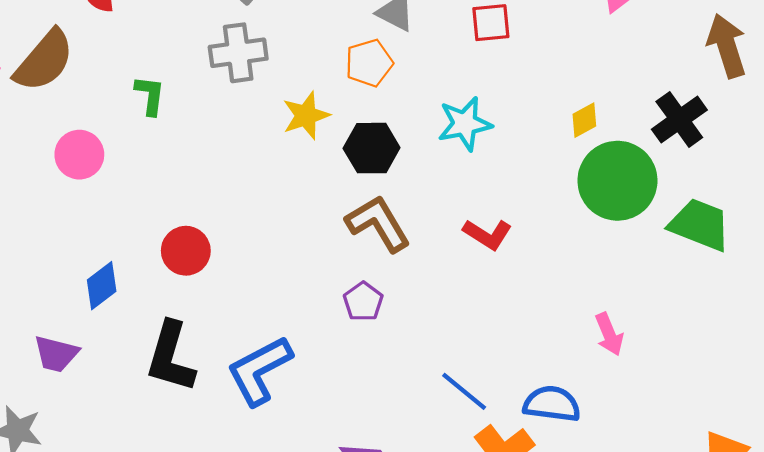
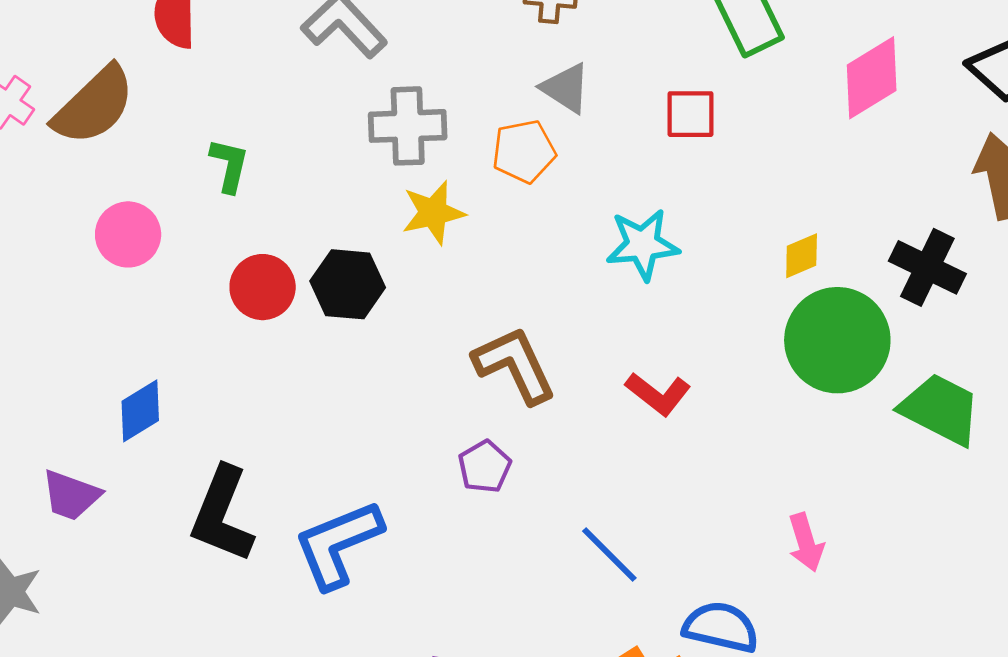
gray cross: (238, 53) -> (408, 126), moved
black cross: (679, 120) -> (927, 267), turned -34
black hexagon: (372, 148) -> (348, 284), moved
red circle: (186, 251) -> (263, 287), moved
blue line: (464, 391) -> (609, 555), moved

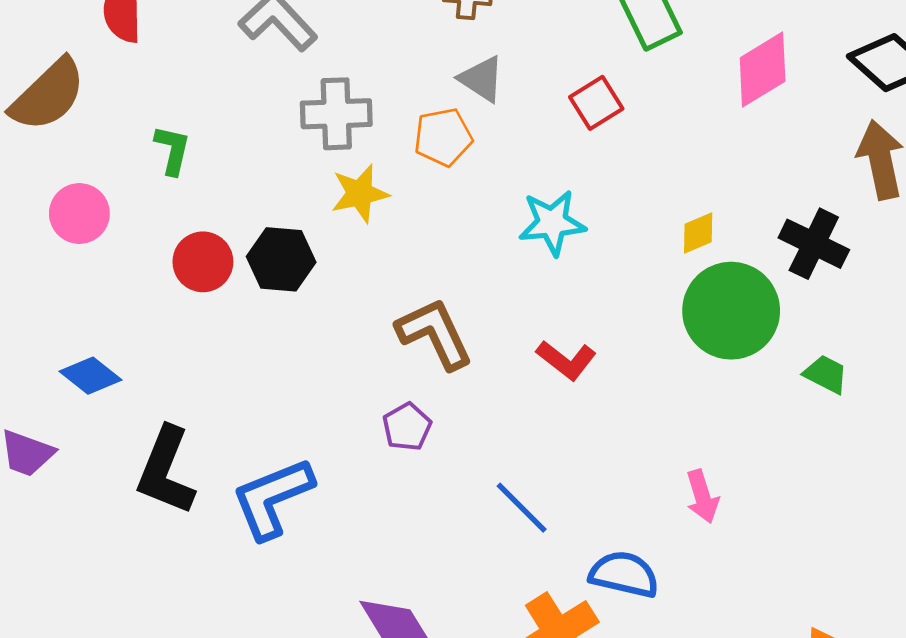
red square: (691, 114) -> (596, 103), turned -32
green trapezoid: (940, 409) -> (826, 374), size x0.6
blue diamond: (140, 411) -> (91, 376), turned 70

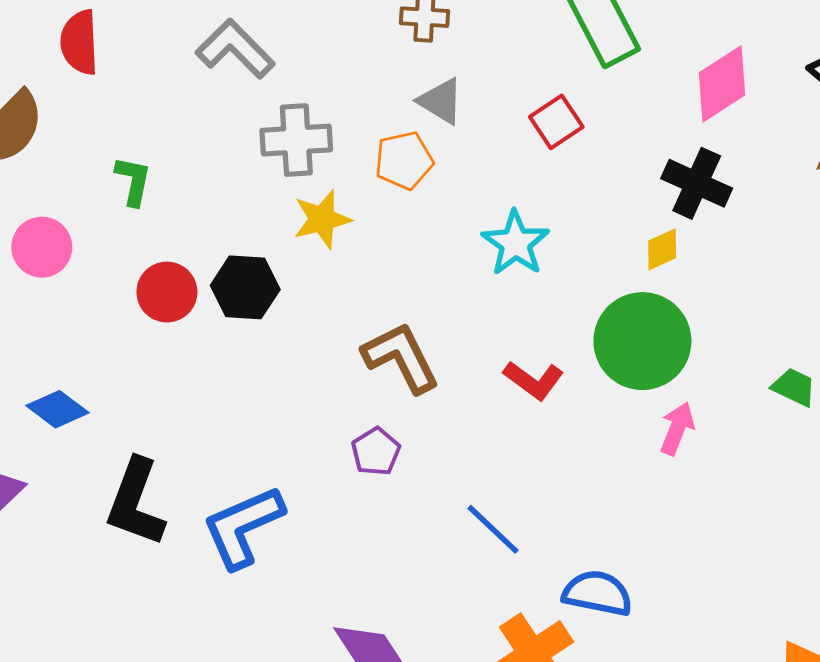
cyan star: (552, 223) -> (516, 243), turned -30
black cross: (814, 244) -> (697, 183), moved
green circle: (731, 311) -> (642, 341), moved
pink arrow: (702, 496) -> (677, 429), moved, turned -140

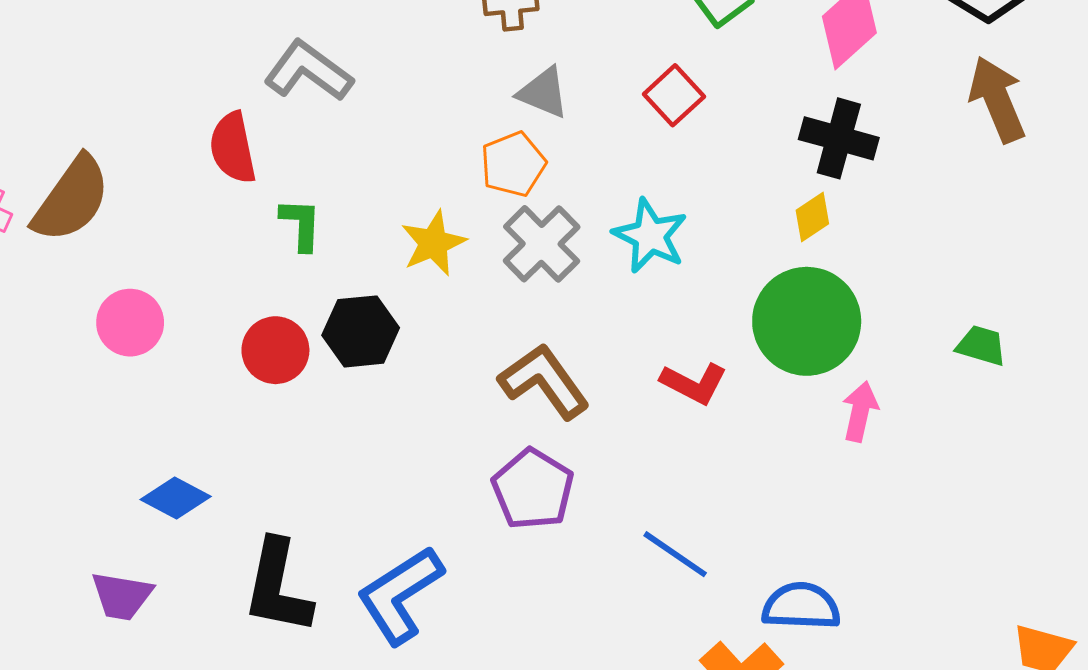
red semicircle: (79, 42) -> (233, 148), moved
gray cross: (296, 140) -> (542, 244), moved, turned -32
green L-shape: (133, 181) -> (301, 224), moved
purple pentagon: (376, 452) -> (533, 489), size x1.5

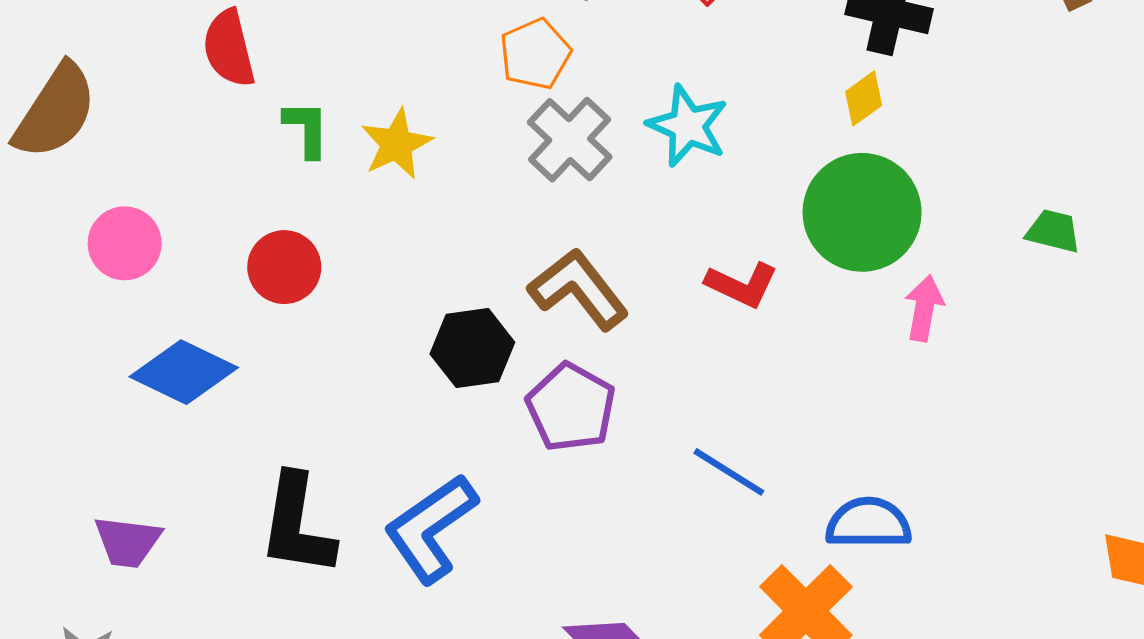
yellow star: (433, 243) -> (397, 144), moved
black hexagon: (361, 331) -> (472, 348), moved
blue diamond: (176, 498) -> (184, 372), moved, size x1.4

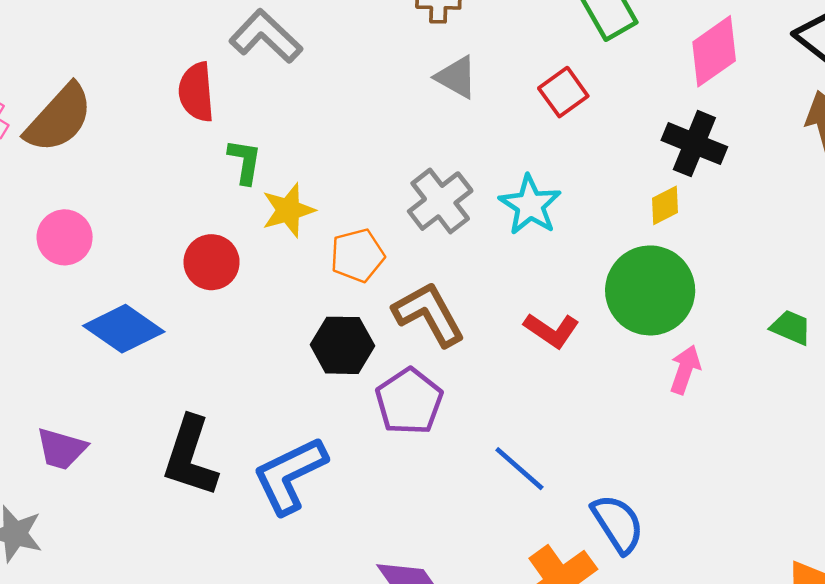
orange pentagon: (535, 54) -> (357, 255), moved
yellow star: (397, 144) -> (288, 210), moved
pink circle: (125, 243) -> (65, 237), moved
blue semicircle: (868, 523) -> (618, 524), turned 48

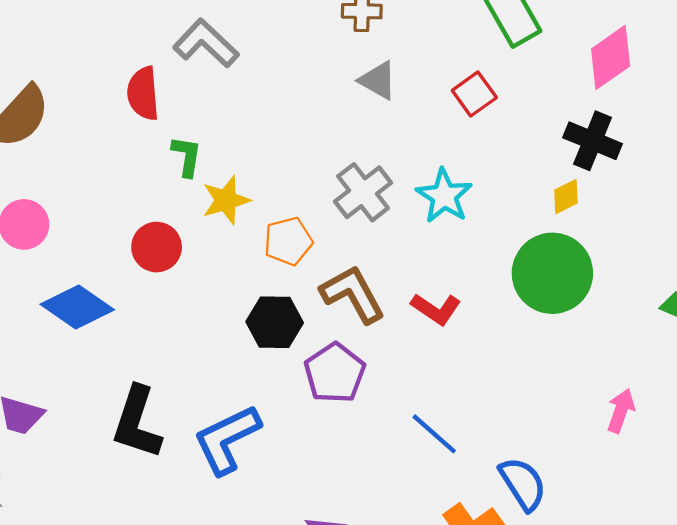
red L-shape: (552, 330) -> (436, 309), moved
pink arrow: (685, 370) -> (621, 411), moved

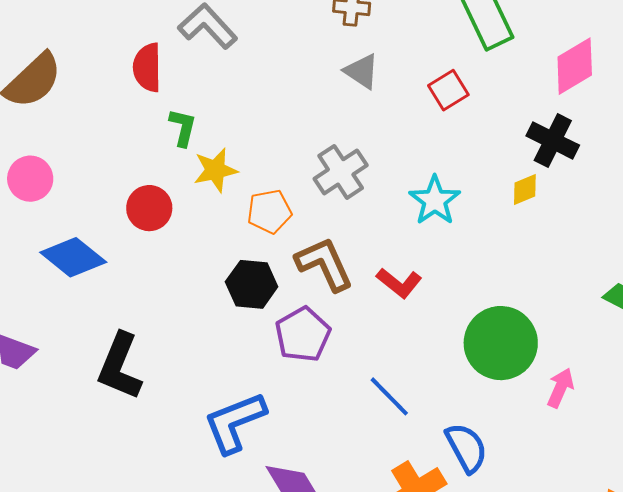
cyan star: (444, 196) -> (435, 200), moved
green circle: (552, 273) -> (501, 343), moved
blue L-shape: (227, 439) -> (235, 422), moved

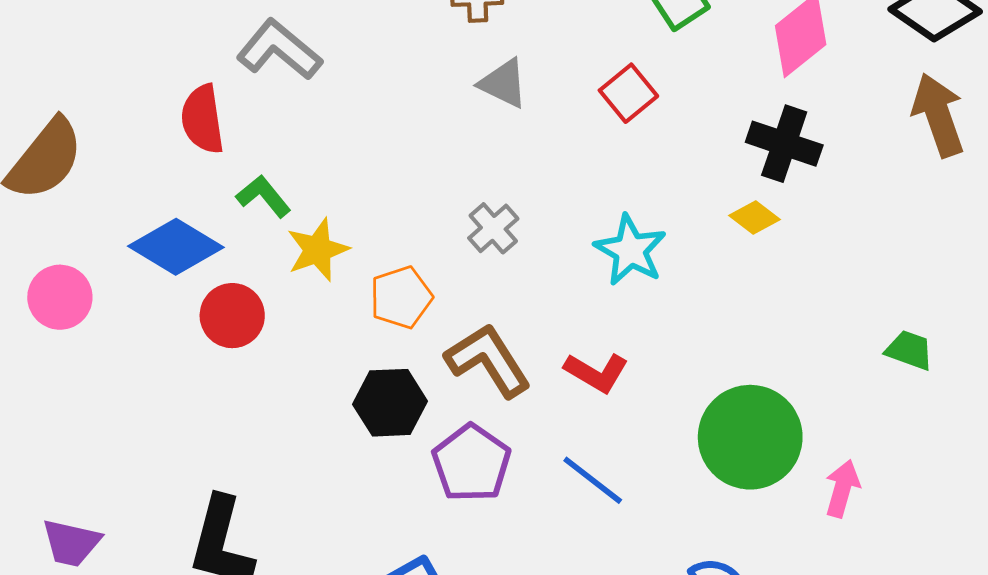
green L-shape: (183, 127) -> (264, 196), turned -45
gray cross: (341, 172) -> (493, 228), size x0.7
yellow diamond: (525, 189) -> (754, 218), turned 68
blue diamond: (73, 257) -> (176, 247), moved
blue line: (389, 396) -> (593, 480), moved

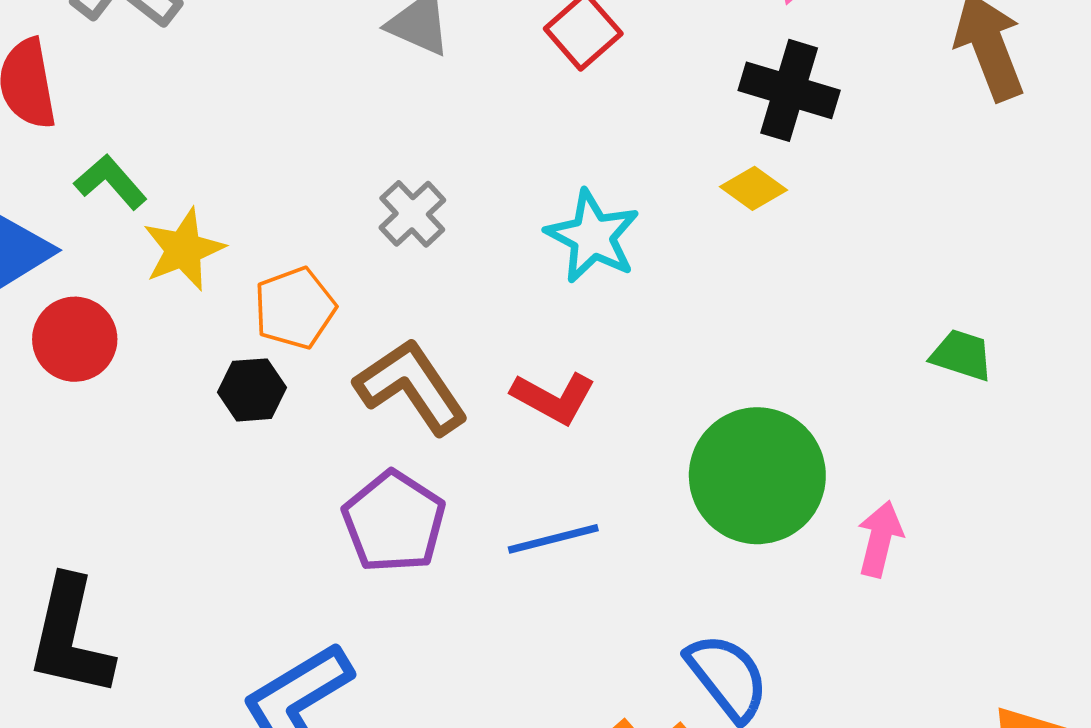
black hexagon: (390, 403) -> (252, 390), moved, size x0.7
blue line: (593, 480) -> (553, 539), turned -50

